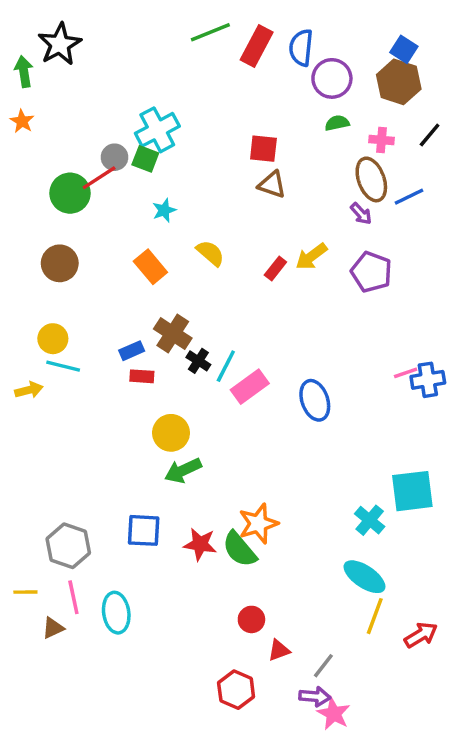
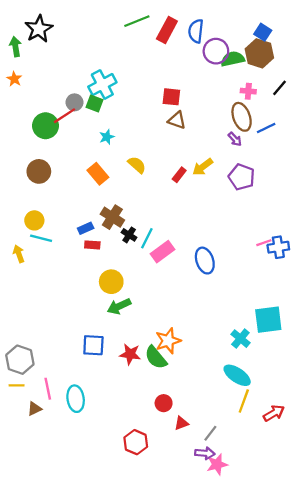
green semicircle: (337, 123) -> (233, 59), moved, size x1.5
yellow arrow: (29, 390) -> (19, 254), turned -96
gray hexagon: (68, 546) -> (20, 360), moved
red hexagon: (236, 690) -> (136, 442), moved
pink star: (334, 714) -> (217, 464), turned 30

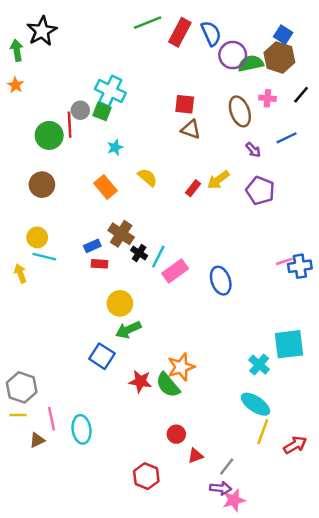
blue semicircle: (196, 31) -> (211, 33), turned 150
cyan cross: (102, 85) -> (110, 91), turned -36
red line: (64, 116) -> (70, 125), turned -60
brown ellipse: (242, 117) -> (240, 111), moved
blue square: (93, 345) -> (102, 356), moved, turned 30

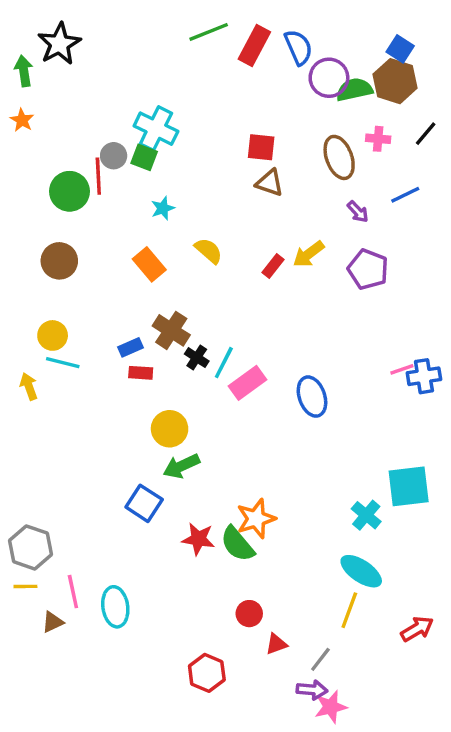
yellow line: (263, 432) -> (349, 610), moved

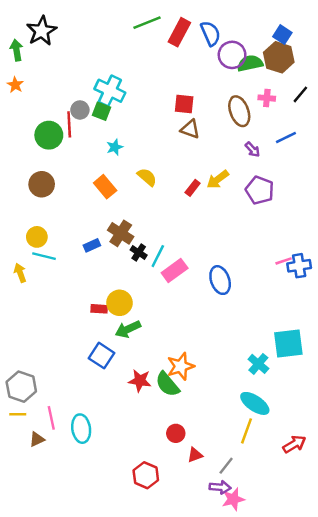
red rectangle: (141, 373) -> (99, 309), moved

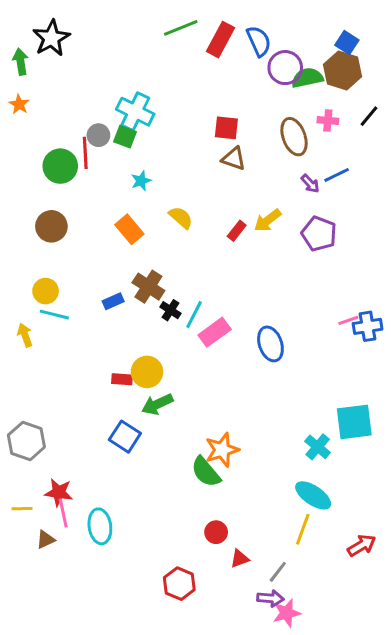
blue line: (286, 138) -> (337, 175), moved
red star: (140, 381) -> (59, 492), moved
gray hexagon: (21, 387) -> (26, 441), moved

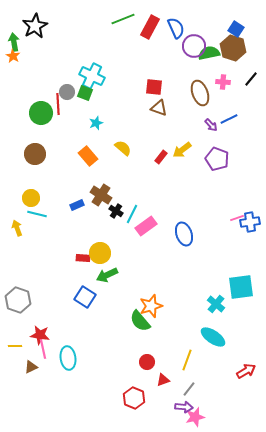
orange star: (19, 104) -> (13, 56), moved
yellow line: (303, 529) -> (187, 360), moved
red hexagon: (179, 584) -> (134, 398), moved

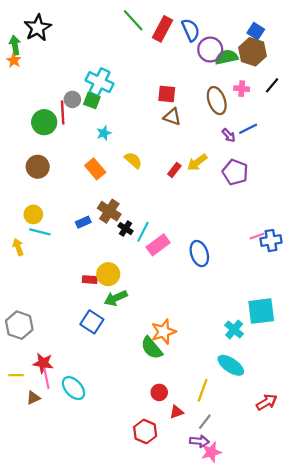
green line: (123, 19) -> (133, 20), turned 70
cyan ellipse: (68, 358) -> (73, 388), turned -35

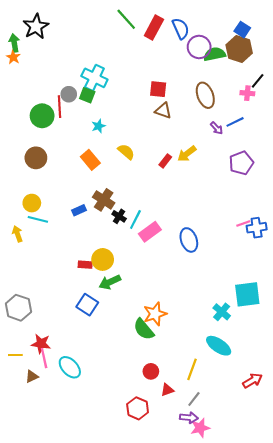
pink cross: (242, 89) -> (247, 93), moved
purple pentagon: (235, 172) -> (241, 163), moved, turned 30

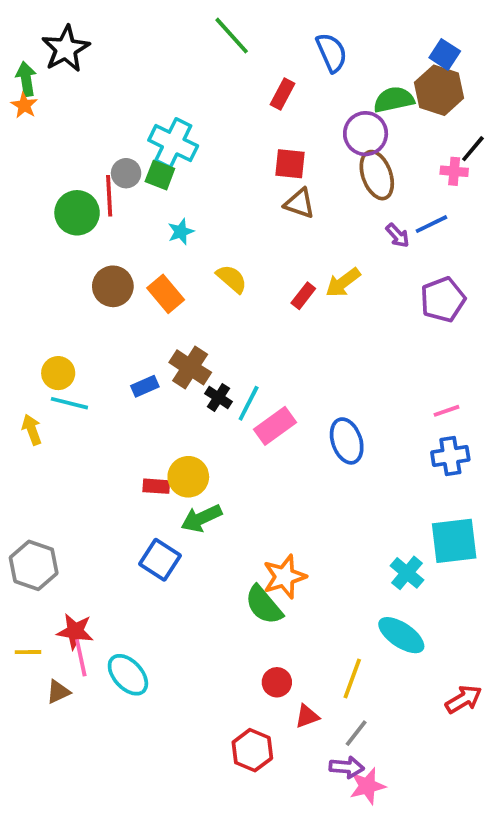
red rectangle: (154, 27) -> (283, 94), moved, size x0.7
purple circle: (199, 47) -> (366, 134), moved
brown circle: (36, 158) -> (113, 286), moved
blue cross: (257, 228) -> (450, 456), moved

